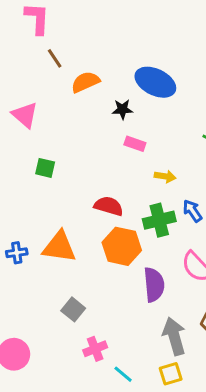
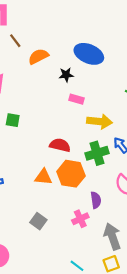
yellow arrow: (165, 176) -> (100, 122), size x1.6
orange triangle: (59, 247) -> (43, 177), moved, size x0.7
purple semicircle: (154, 285) -> (96, 200), size x0.7
pink cross: (95, 349) -> (80, 219), moved

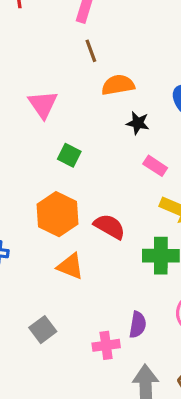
black star: (66, 75) -> (138, 123), moved
green square: (13, 120) -> (69, 155), moved
orange hexagon: (71, 174) -> (58, 214), moved

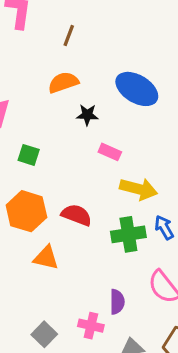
brown line: (91, 51) -> (69, 36), moved, turned 50
gray square: (43, 330) -> (44, 334), moved
pink cross: (106, 345) -> (91, 326), turned 30

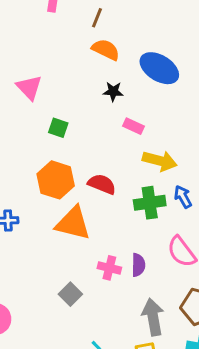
orange semicircle: (63, 82) -> (106, 50), moved, turned 44
orange triangle: (46, 258) -> (73, 223), size x1.5
pink cross: (91, 326) -> (109, 268), moved

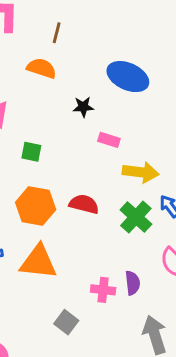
orange semicircle: (106, 50) -> (42, 68), moved
green cross: (150, 203) -> (136, 217), turned -32
orange triangle: (73, 223) -> (38, 262), moved

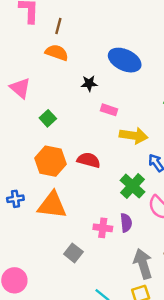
brown line: (57, 33) -> (58, 26), moved
green square: (31, 152) -> (48, 118), turned 35
green cross: (136, 217) -> (132, 186), moved

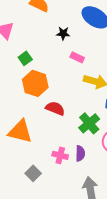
red semicircle: (89, 160) -> (55, 108), moved
orange hexagon: (50, 161) -> (35, 83), moved

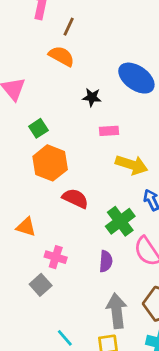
pink rectangle: (77, 57) -> (109, 131), turned -32
orange triangle: (20, 131) -> (26, 227), size x0.6
pink cross: (60, 155) -> (56, 257), moved

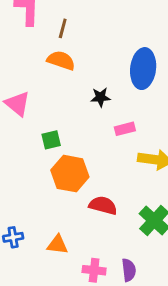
blue ellipse: (136, 78) -> (143, 69), turned 72
green square: (38, 128) -> (51, 140), turned 30
purple semicircle: (106, 261) -> (129, 270), moved

